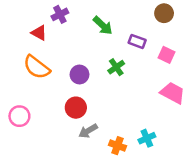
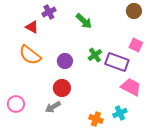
purple rectangle: (137, 41) -> (117, 62), moved, size x1.6
pink trapezoid: (173, 93) -> (131, 87), moved
pink circle: (19, 116) -> (16, 104), moved
gray arrow: (88, 131) -> (53, 107), moved

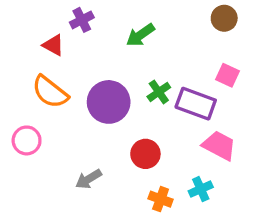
green arrow: (84, 21) -> (140, 35), turned 102
purple circle: (65, 61) -> (109, 102), size x1.6
red circle: (62, 88) -> (145, 154), moved
pink circle: (16, 104) -> (27, 140), moved

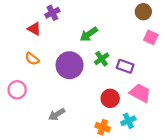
green arrow: (140, 35) -> (89, 34), moved
pink square: (228, 75) -> (151, 37), moved
orange semicircle: (50, 92) -> (32, 59), size x0.6
purple rectangle: (196, 104) -> (125, 66), size x0.7
red circle: (145, 154) -> (110, 98), moved

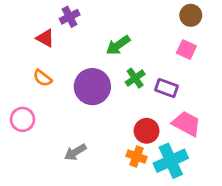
pink square: (151, 37) -> (186, 50), moved
cyan cross: (128, 121) -> (171, 161), size x1.6
orange cross: (103, 127) -> (137, 156), moved

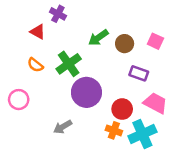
brown circle: (191, 15) -> (125, 44), moved
purple cross: (70, 17) -> (58, 14), turned -35
green cross: (135, 78) -> (69, 64), moved, size x1.5
purple circle: (92, 87) -> (86, 92), moved

